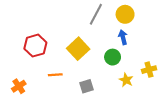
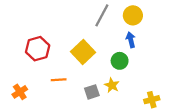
yellow cross: (149, 70) -> (152, 100), moved
yellow star: (126, 80) -> (112, 85), moved

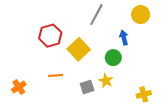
yellow circle: (133, 15) -> (141, 15), moved
red hexagon: (38, 49) -> (50, 36), moved

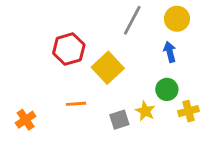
yellow circle: (141, 15) -> (177, 19), moved
green circle: (113, 58) -> (167, 89), moved
yellow cross: (144, 94) -> (189, 111), moved

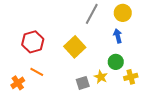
red hexagon: (69, 49) -> (33, 42), moved
orange line: (76, 104) -> (37, 72), moved, turned 32

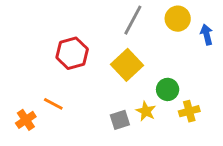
blue arrow: (118, 36) -> (207, 34), moved
red hexagon: (33, 42) -> (72, 53), moved
yellow square: (75, 47) -> (127, 65), moved

